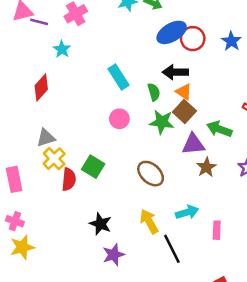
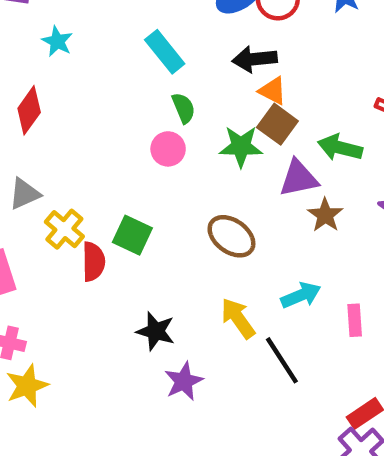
cyan rectangle: (119, 77) -> (165, 52), moved
green semicircle: (154, 92) -> (184, 108), moved
gray triangle: (46, 138) -> (24, 194), moved

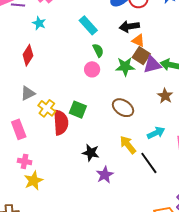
purple triangle: (299, 178) -> (152, 65), moved
red semicircle: (93, 262) -> (61, 122), size x1.4

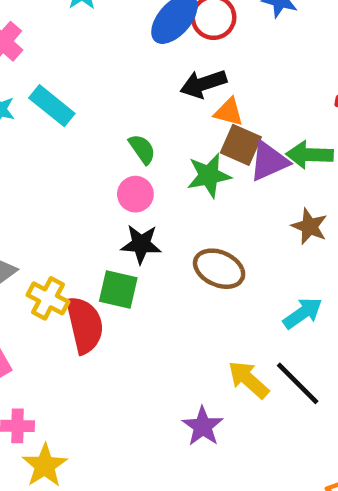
cyan rectangle: (88, 25) -> (52, 106), moved
yellow arrow: (128, 145) -> (248, 380), moved
black star: (91, 153) -> (141, 244), moved

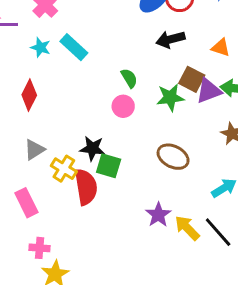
orange triangle: (229, 112) -> (221, 48), moved
black star: (141, 244) -> (92, 148), moved
purple star: (203, 426) -> (158, 215), moved

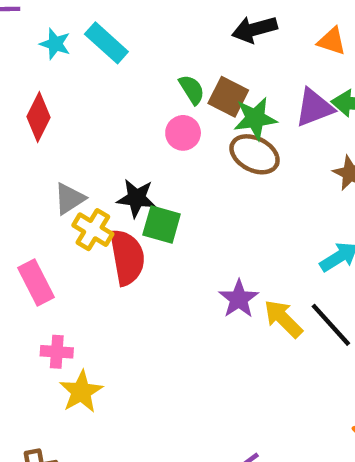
brown square: (192, 79) -> (228, 97), moved
gray triangle: (34, 150) -> (69, 199), moved
brown ellipse: (173, 157) -> (255, 154), moved

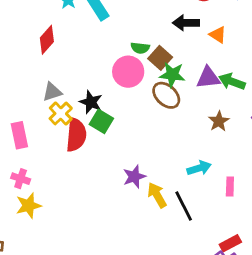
orange triangle: (332, 41) -> (218, 35), moved
green semicircle: (192, 90) -> (140, 48), turned 114
pink circle: (183, 133) -> (128, 72), size x1.5

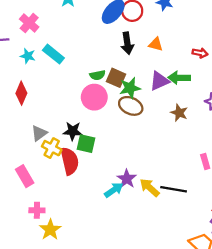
black arrow: (186, 23) -> (127, 43), turned -80
cyan arrow: (199, 168) -> (114, 190), moved
black line: (184, 206) -> (174, 189), turned -35

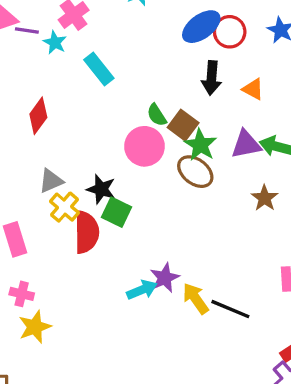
cyan star: (28, 56) -> (55, 42), moved
green semicircle: (97, 75) -> (157, 115), turned 56
green star: (130, 88) -> (200, 145), turned 30

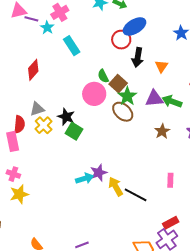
red circle: (230, 32) -> (121, 40), moved
orange triangle: (253, 89) -> (161, 66), turned 32
red semicircle: (87, 232) -> (19, 124), moved, size x0.7

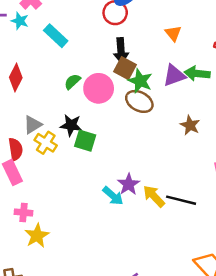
black arrow: (138, 57) -> (121, 51), moved
green semicircle: (103, 76) -> (72, 82), moved, turned 88
brown star: (162, 131) -> (190, 125), moved
cyan arrow: (85, 178) -> (113, 196), turned 72

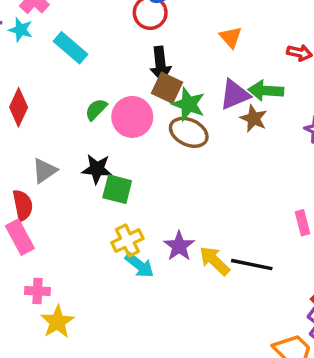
brown star: (190, 125) -> (254, 119), moved
yellow cross: (46, 143) -> (127, 241), moved, turned 35
cyan arrow: (113, 196) -> (139, 265), moved

